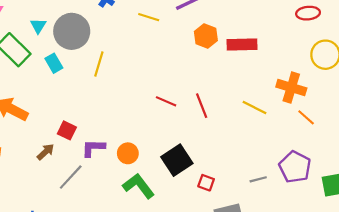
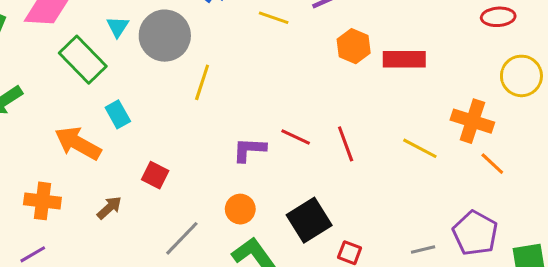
cyan rectangle: (54, 63) -> (118, 114), moved
purple L-shape: (93, 148) -> (249, 150), moved
brown arrow: (46, 152) -> (109, 208), moved
gray line: (71, 177) -> (182, 238), moved

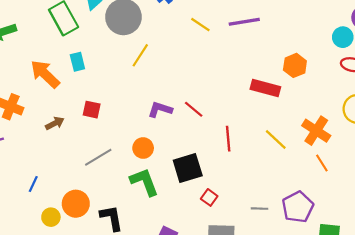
orange hexagon: (354, 46) -> (295, 65), moved
red rectangle: (404, 59) -> (265, 88), moved
red line: (346, 144) -> (228, 139), moved
red square: (155, 175) -> (92, 110), turned -30

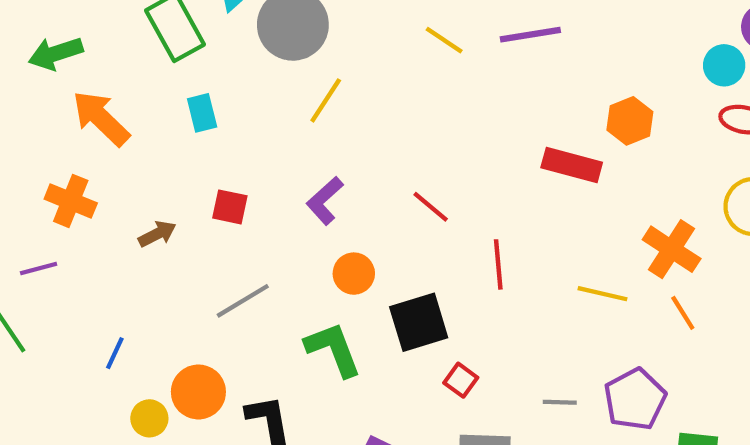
orange arrow: (45, 74) -> (101, 118), moved
purple L-shape: (160, 109) -> (325, 201), moved, turned -60
yellow line: (276, 139) -> (603, 294), moved, turned -30
orange circle: (143, 148) -> (354, 274), moved

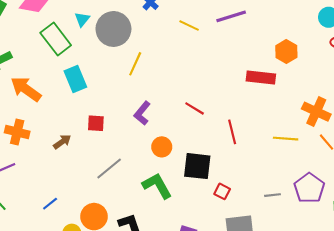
cyan rectangle: (202, 113) -> (75, 79), size x1.4
black square: (419, 322) -> (197, 166), turned 32
blue line: (115, 353) -> (50, 204), turned 35

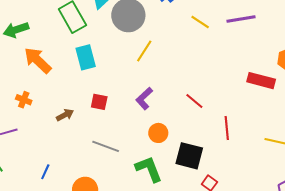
orange cross: (17, 132) -> (24, 100), size x0.7
gray line: (109, 168) -> (106, 146), turned 52
blue line: (50, 204) -> (45, 172), turned -35

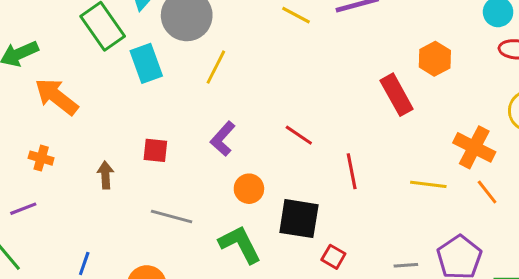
cyan rectangle: (86, 57) -> (146, 63), moved
red rectangle: (261, 81) -> (397, 95), turned 52
brown arrow: (65, 115) -> (105, 175), turned -60

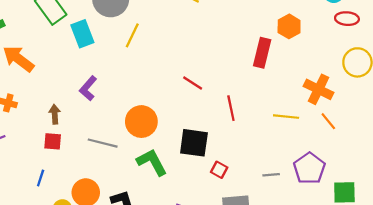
red rectangle: (397, 95) -> (262, 53), turned 44
purple L-shape: (223, 139) -> (88, 88), moved
red square: (155, 150) -> (53, 141), moved
orange circle: (249, 189) -> (141, 122), moved, size x1.5

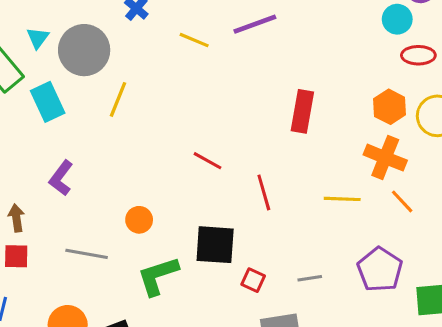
orange hexagon: (289, 26) -> (390, 107), moved
orange circle: (141, 122) -> (139, 220), size x0.6
green L-shape: (152, 162) -> (158, 276), turned -76
gray line: (271, 175) -> (310, 278), moved

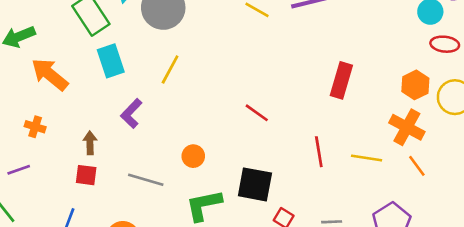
yellow line: (118, 99) -> (170, 69), moved
cyan rectangle: (48, 102) -> (111, 61), moved
red line: (264, 192) -> (319, 152), moved

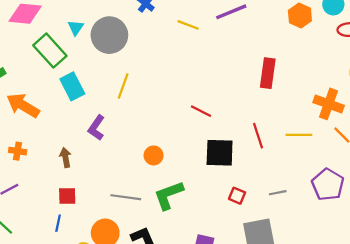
orange hexagon: (415, 85) -> (300, 16), moved
red square: (86, 175) -> (67, 196), moved
gray line: (146, 180) -> (126, 197), moved
black square: (255, 184) -> (220, 153), moved

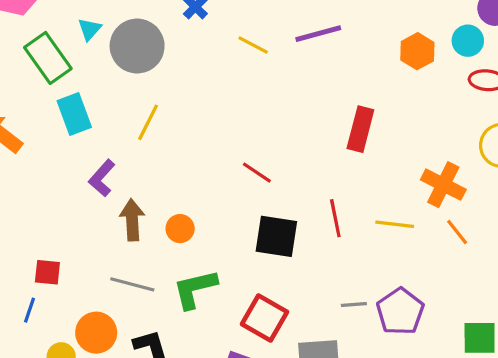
brown arrow: (65, 158) -> (132, 220), moved, size x1.4
purple pentagon: (328, 185) -> (400, 311), moved
red square: (237, 196) -> (265, 318), moved, size x1.8

